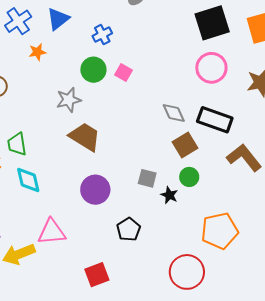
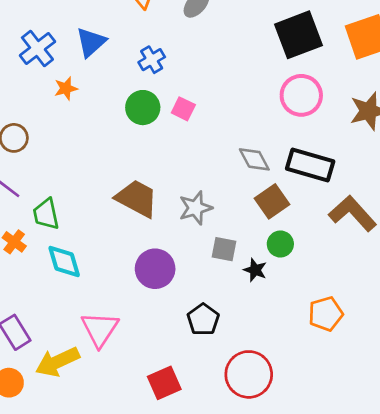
gray star: (69, 100) -> (196, 208), moved
orange pentagon: (220, 231) -> (326, 314), size x0.7
pink triangle: (52, 232) -> (100, 329), turned -48
red circle: (187, 272) -> (249, 374), moved

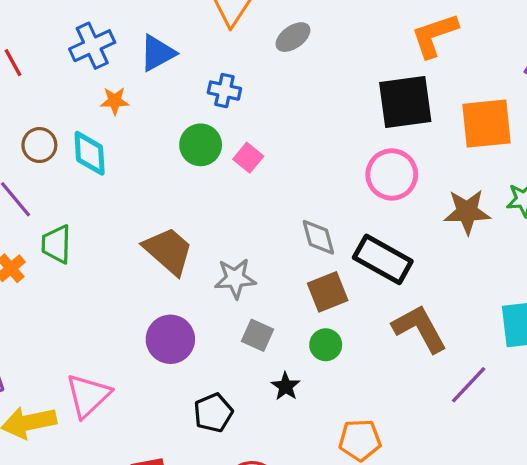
blue cross: (152, 60) -> (224, 91), turned 30
cyan diamond: (64, 261) -> (90, 153), moved
black star: (255, 270) -> (286, 386), moved

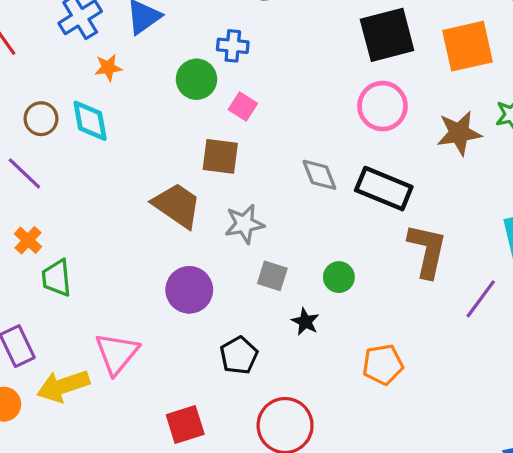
blue cross: (224, 91) -> (233, 46), moved
green circle: (201, 145) -> (196, 79), moved
green trapezoid: (56, 244) -> (57, 278), moved
brown square: (328, 292) -> (220, 156), moved, turned 36
brown L-shape: (420, 329) -> (427, 251), turned 48

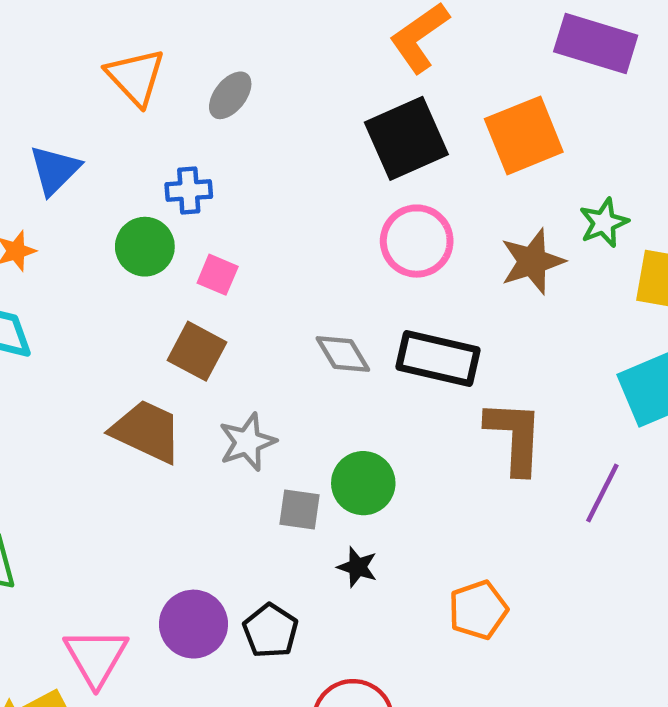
brown square: (220, 156) -> (197, 351), turned 30
green circle: (339, 277) -> (363, 483), moved, size x1.4
purple circle: (189, 290) -> (194, 624), moved

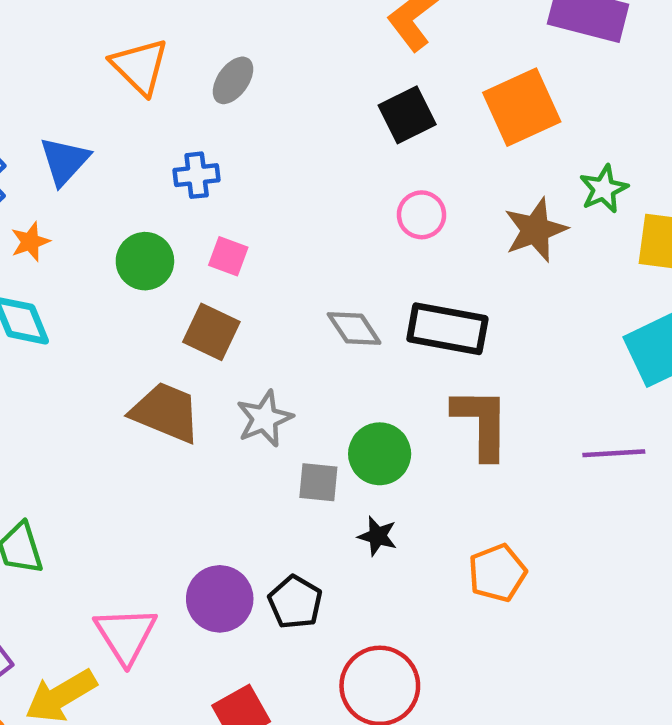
black square: (406, 138) -> (407, 115), size x0.7
pink circle: (417, 241) -> (422, 215), size x0.7
green circle: (145, 247) -> (145, 261), moved
brown L-shape: (515, 437) -> (481, 423), moved
purple line: (602, 493) -> (614, 453), turned 62

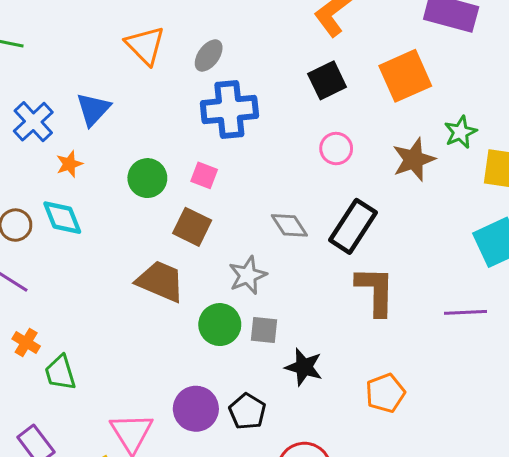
blue cross: (197, 175) -> (229, 110), moved, size x1.8
black rectangle: (447, 329) -> (353, 226), turned -68
gray star: (265, 419) -> (248, 275), moved
green circle: (380, 454) -> (220, 325), moved
black star: (377, 536) -> (304, 367), size x1.4

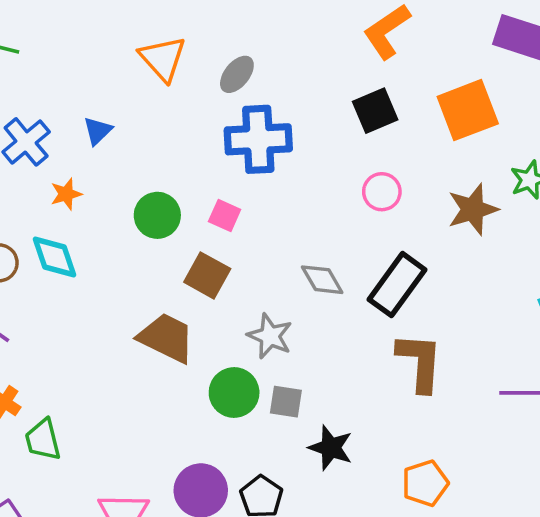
blue triangle: (93, 109) -> (98, 131), size x0.7
gray star: (248, 275) -> (270, 336), turned -30

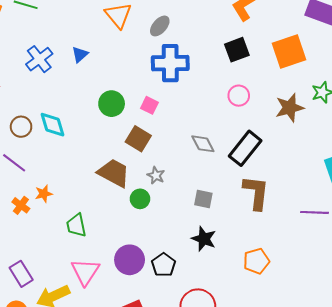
orange star: (66, 194) -> (44, 194), moved
gray star: (270, 336) -> (156, 175), moved, size x0.7
green circle: (234, 392) -> (140, 199), moved, size x0.7
gray square: (286, 402) -> (203, 199), moved
green trapezoid: (43, 440) -> (76, 225), moved

